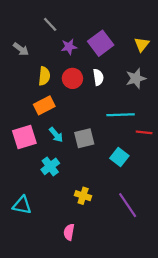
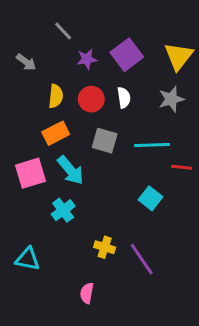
yellow triangle: (142, 44) -> (179, 56), size x1.5
cyan arrow: (56, 135) -> (71, 170), size x1.5
gray square: (84, 138) -> (105, 141), moved, turned 30
purple line: (128, 205) -> (142, 259), moved

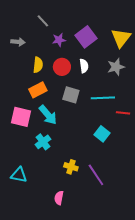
gray arrow: (26, 62) -> (18, 42), turned -32
pink square: (31, 173) -> (21, 117), turned 30

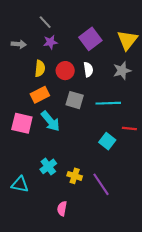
purple star: (59, 40) -> (50, 42), moved
red line: (123, 113) -> (129, 129), moved
cyan cross: (43, 142) -> (48, 166), moved

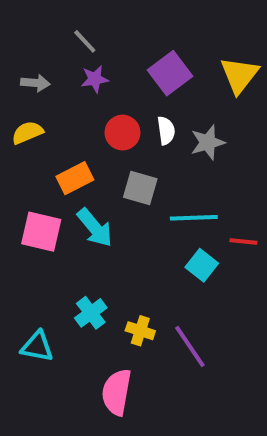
yellow semicircle: (40, 68) -> (27, 133), moved, turned -119
gray star: (122, 71) -> (208, 142), moved
cyan line: (108, 103) -> (194, 218), moved
pink semicircle: (62, 209) -> (117, 392), size x1.6

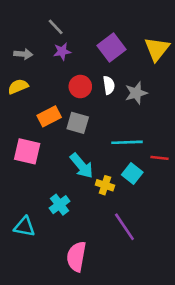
gray square: (140, 188) -> (78, 123), moved
cyan arrow: (95, 228) -> (82, 166), moved
yellow cross: (140, 331) -> (105, 185), moved

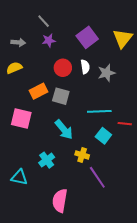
yellow cross: (105, 185) -> (82, 155), moved

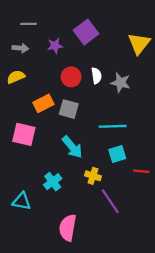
gray line: (44, 21) -> (28, 24), moved, turned -48
purple square: (87, 37) -> (86, 32), moved
gray star: (106, 73) -> (121, 83), turned 30
red line: (125, 124) -> (141, 171), moved
cyan square: (103, 136) -> (117, 154), turned 35

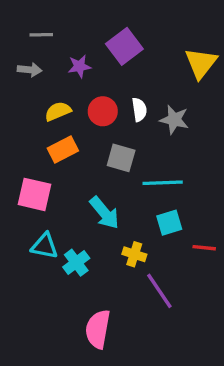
yellow semicircle: (16, 77) -> (58, 111), moved
gray square: (69, 109) -> (121, 158), moved
cyan triangle: (22, 201) -> (45, 246), moved

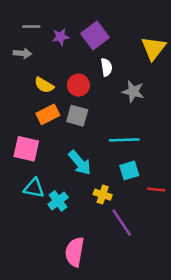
purple star: (79, 66) -> (61, 37), moved
white semicircle: (139, 110) -> (106, 67), moved
yellow semicircle: (58, 111) -> (44, 85), turned -126
gray square: (121, 158) -> (77, 116), moved

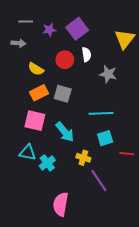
red circle: (78, 85) -> (65, 60), moved
pink square: (26, 149) -> (35, 121), moved

